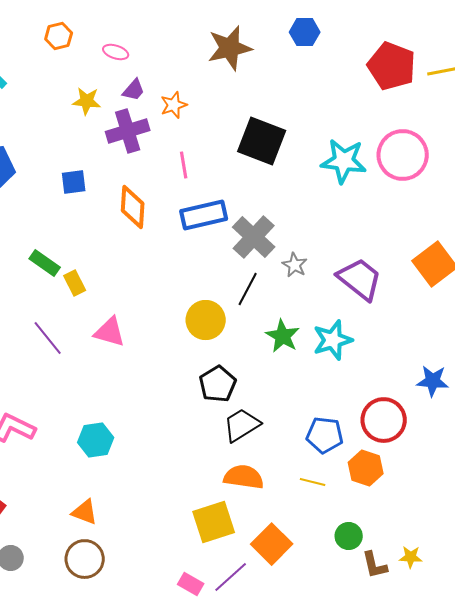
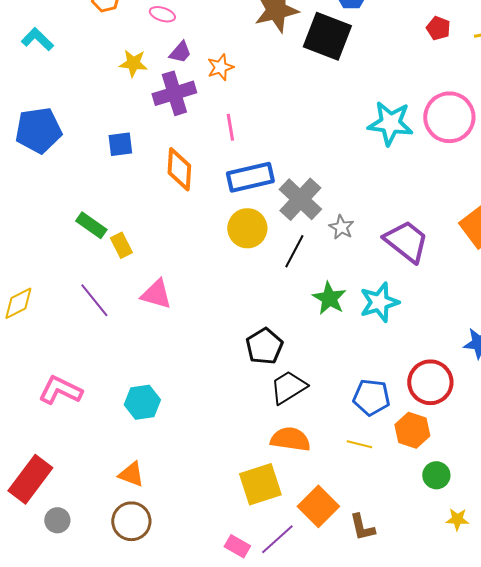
red pentagon: (392, 66) -> (438, 28), size x0.5
black square: (262, 141) -> (327, 36), moved
yellow circle: (206, 320) -> (247, 228), moved
green circle: (349, 536) -> (436, 475), moved
brown L-shape: (375, 565) -> (362, 527), moved

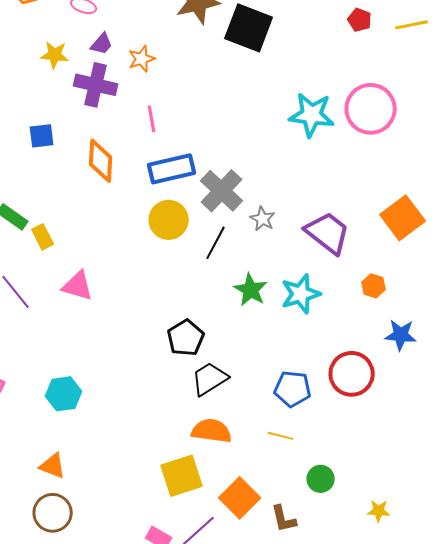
purple cross: (174, 93) -> (96, 85), turned 30
orange hexagon: (412, 430) -> (374, 286), moved, size x0.7
green circle: (436, 475) -> (321, 479), moved

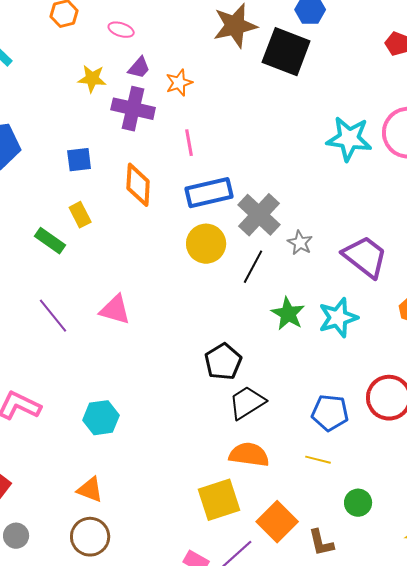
yellow rectangle: (43, 237) -> (80, 215), moved

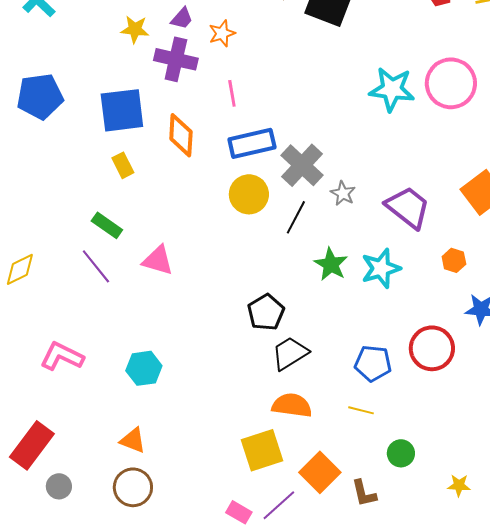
blue square: (79, 160) -> (122, 110), size x1.8
green rectangle: (50, 241) -> (107, 225), moved

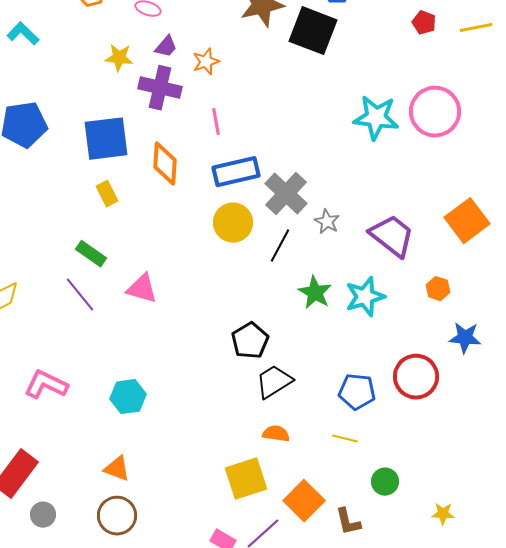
orange semicircle: (292, 405) -> (276, 434), size x0.7

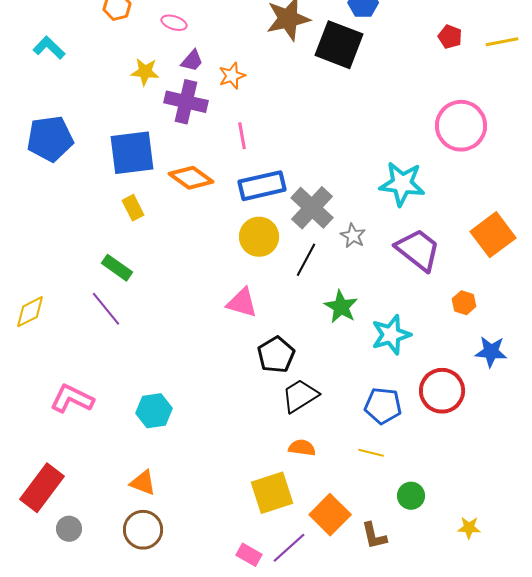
cyan star: (376, 118) -> (402, 184), moved
orange diamond: (165, 164) -> (191, 178), turned -57
pink triangle: (142, 289) -> (242, 303), moved
cyan star: (365, 297) -> (391, 335), moved

